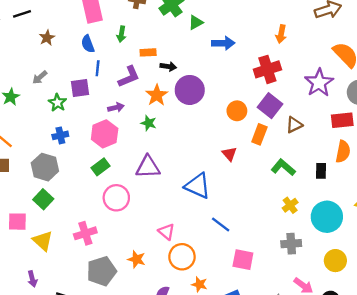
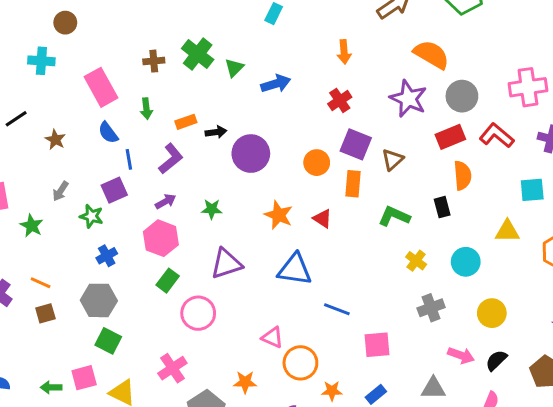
red cross: (267, 69) -> (340, 100), size x0.7
orange star: (157, 95) -> (279, 215), moved
cyan circle: (327, 217) -> (466, 262), size x0.7

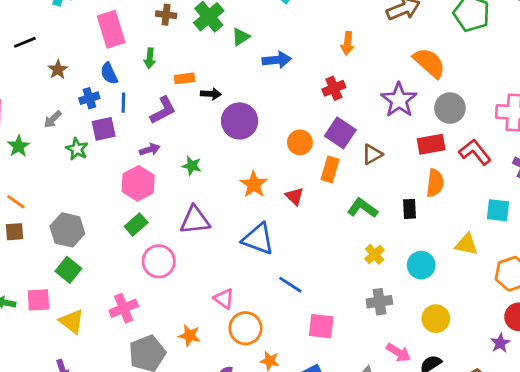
blue cross: (107, 256) -> (89, 98), moved

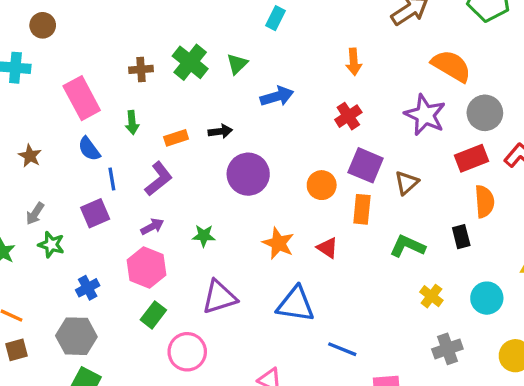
green triangle: (241, 37) -> (237, 64), moved
black arrow: (211, 94) -> (220, 131), moved
blue cross: (89, 98) -> (88, 288), moved
green star: (77, 149) -> (51, 245), moved

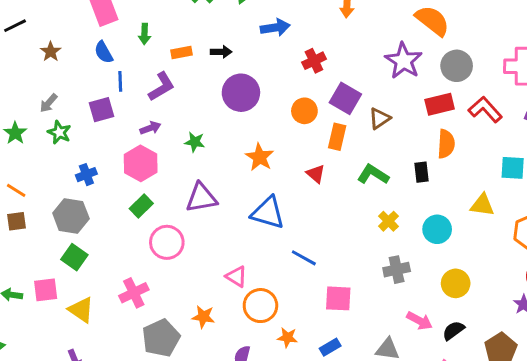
red cross: (348, 116) -> (314, 61), moved
red triangle: (327, 248) -> (316, 174), moved

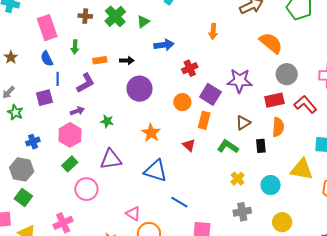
purple star: (404, 61) -> (240, 81), moved, turned -30
brown triangle: (380, 118) -> (243, 123), moved
yellow triangle: (482, 205) -> (302, 169), size x1.4

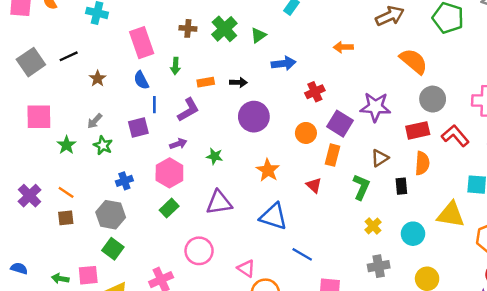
orange arrow: (213, 31) -> (343, 47), turned 84
green L-shape: (228, 147) -> (361, 187), turned 80
pink circle: (86, 189) -> (199, 251), moved

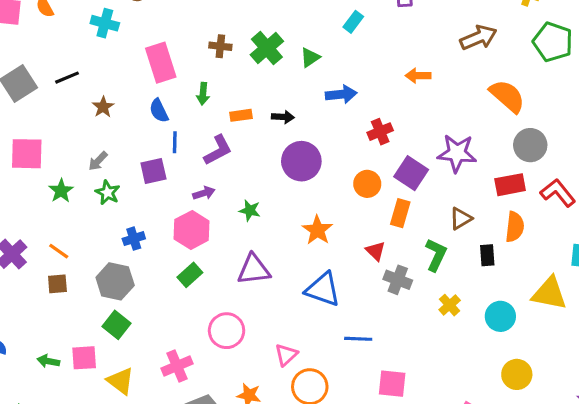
blue line: (302, 254) -> (358, 339), turned -30
gray cross: (379, 266) -> (398, 280), moved, turned 30
pink triangle: (246, 268) -> (286, 355), turned 42

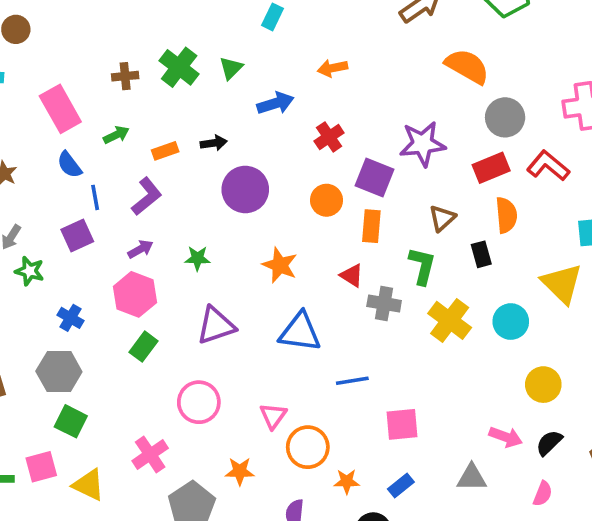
orange arrow: (418, 76) -> (333, 68), moved
green arrow: (203, 94) -> (116, 135), turned -110
blue cross: (134, 239) -> (70, 318), turned -30
yellow triangle: (549, 293) -> (562, 284), turned 45
yellow cross: (450, 305) -> (450, 320), size x1.6

